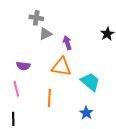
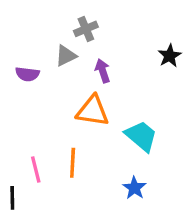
gray cross: (36, 18) -> (86, 29), moved, turned -32
purple semicircle: (23, 66) -> (27, 74), moved
pink line: (16, 89) -> (36, 169), moved

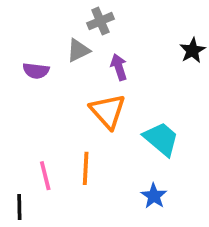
orange triangle: (93, 111) -> (108, 111), turned 39

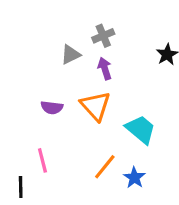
gray cross: (100, 21) -> (103, 36), moved
purple semicircle: (36, 71) -> (52, 108), moved
orange line: (86, 168) -> (105, 167), moved, turned 36

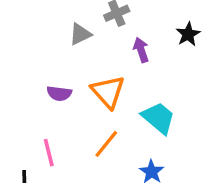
purple arrow: (105, 69) -> (141, 50), moved
orange line: (105, 167) -> (106, 144), moved

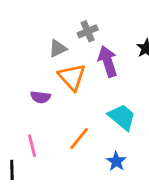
purple arrow: (141, 50) -> (108, 61), size x1.5
orange triangle: (108, 92) -> (72, 77), moved

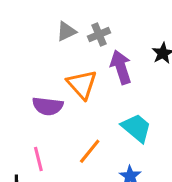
gray triangle: (58, 48) -> (66, 31), moved
purple semicircle: (40, 97) -> (48, 106), size x1.4

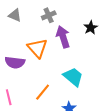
gray triangle: (66, 31) -> (15, 15), moved, turned 48

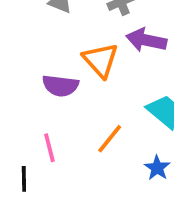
purple arrow: (63, 37) -> (146, 40), turned -60

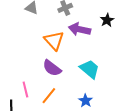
purple semicircle: (60, 86) -> (52, 68), moved, turned 30
orange line: (110, 139) -> (49, 96), moved

